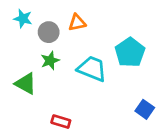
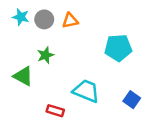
gray circle: (49, 32) -> (44, 19), moved
cyan pentagon: (130, 52) -> (118, 48), turned 30
cyan trapezoid: (92, 69) -> (86, 91), moved

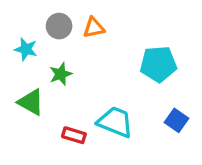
cyan star: (21, 17) -> (26, 49), moved
blue square: (132, 100) -> (176, 120), moved
red rectangle: (55, 111) -> (74, 135), moved

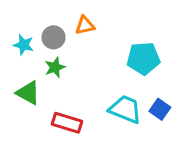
gray circle: (59, 26) -> (54, 37), moved
cyan trapezoid: (115, 122) -> (125, 109), moved
red rectangle: (74, 135) -> (67, 123), size x1.4

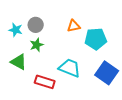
orange triangle: (85, 25) -> (74, 26), moved
cyan trapezoid: (125, 109) -> (70, 68), moved
blue square: (160, 109) -> (107, 73), size x1.6

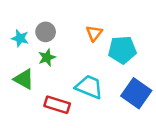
orange triangle: (74, 26) -> (94, 33), turned -40

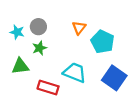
cyan pentagon: (122, 50) -> (102, 42), turned 30
green triangle: (24, 79) -> (20, 66), turned -36

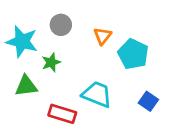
gray circle: (38, 27) -> (61, 25), moved
cyan star: (17, 32) -> (22, 42), size x1.6
blue square: (114, 78) -> (148, 101), size x0.6

